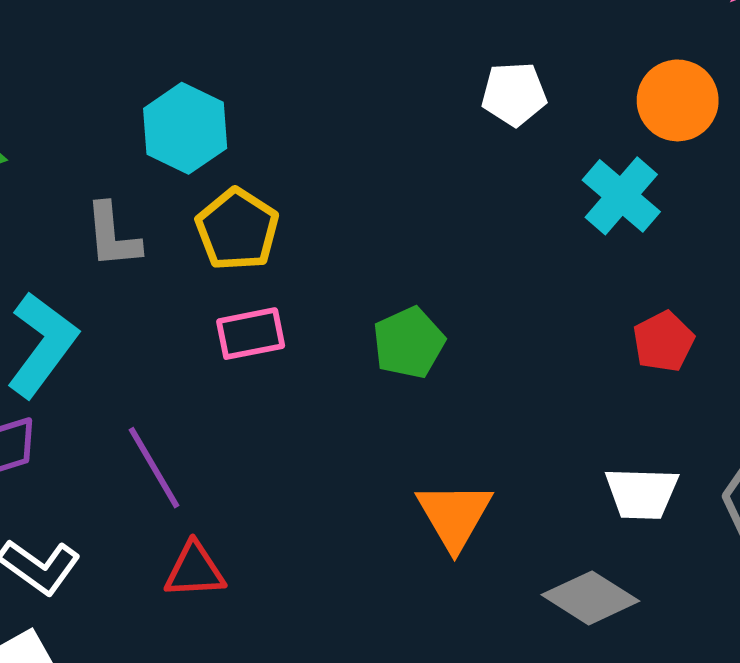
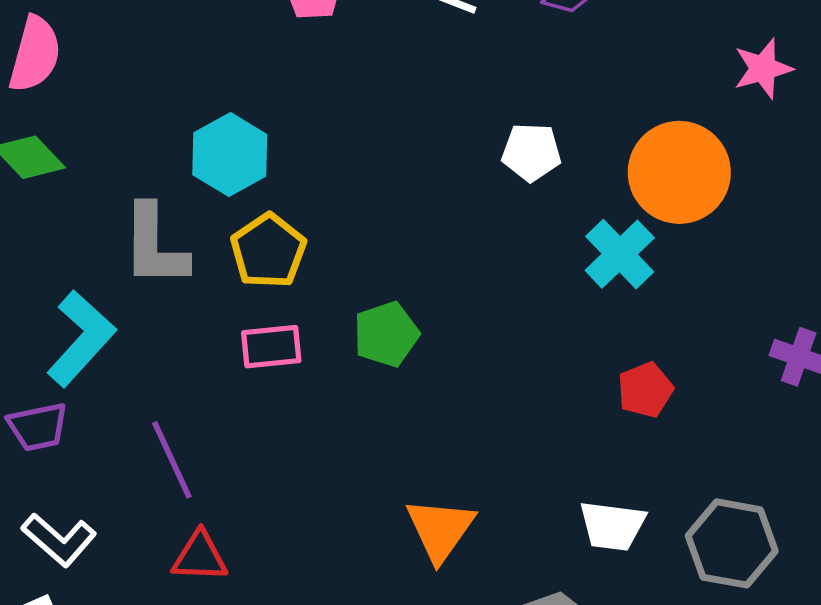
orange circle: (678, 100) -> (679, 172), size x1.4
gray L-shape: (113, 236) -> (154, 246), size x1.4
green pentagon: (409, 343) -> (386, 334), moved

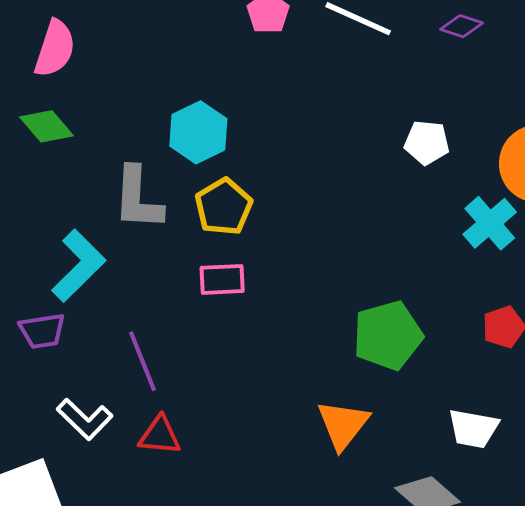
green pentagon: (386, 334) -> (388, 335), moved, size x1.4
white L-shape: (59, 540) -> (85, 419), moved

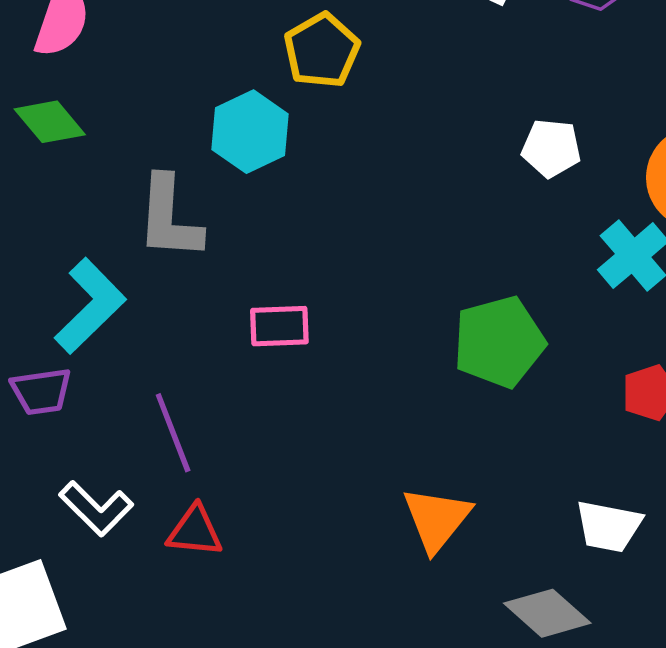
yellow pentagon: (224, 207) -> (322, 50), moved
green pentagon: (388, 335) -> (499, 342), moved

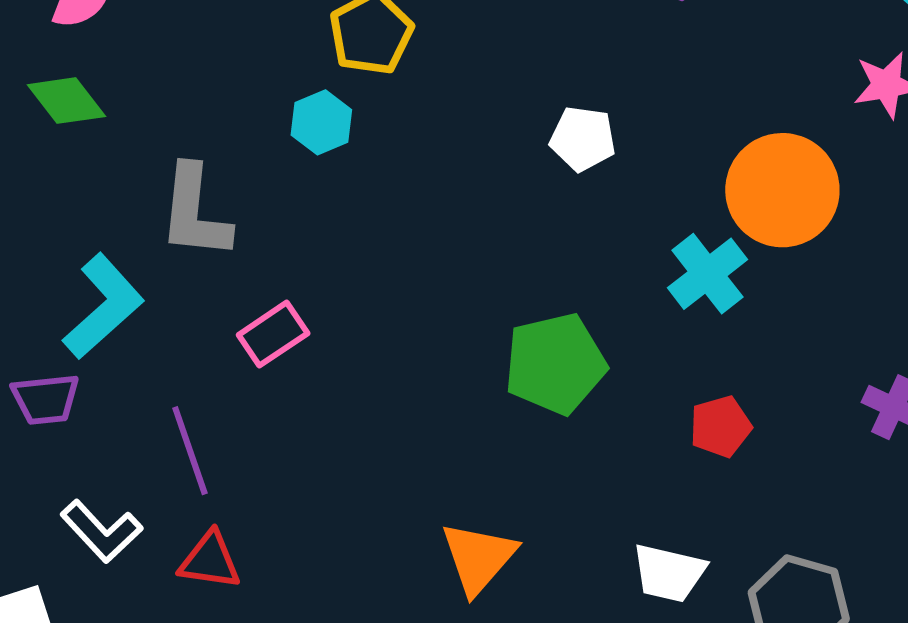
cyan hexagon: (250, 132) -> (321, 122), moved, size x0.7
white pentagon: (551, 148) -> (583, 139), moved
pink rectangle: (279, 326) -> (273, 334), moved, turned -34

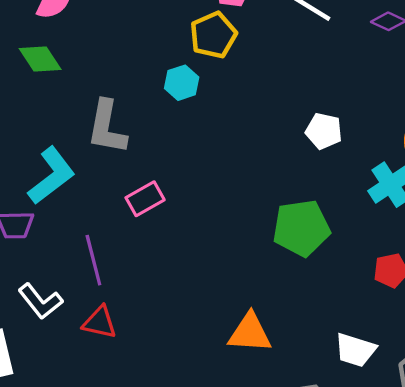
white pentagon: (583, 139) -> (324, 131), moved
orange triangle: (478, 558) -> (250, 333), turned 48

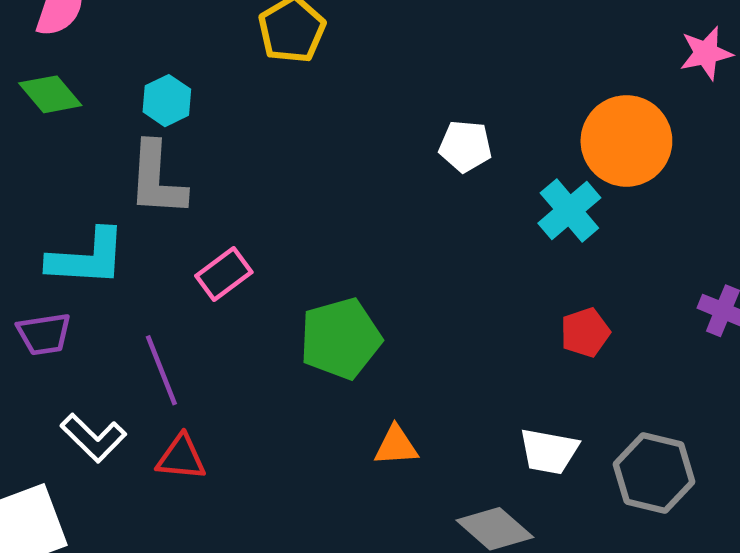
cyan hexagon: (182, 83) -> (167, 101), moved
cyan L-shape: (52, 176) -> (87, 258), turned 48
green pentagon: (301, 228) -> (340, 339), moved
orange triangle: (250, 333) -> (396, 446), size x0.7

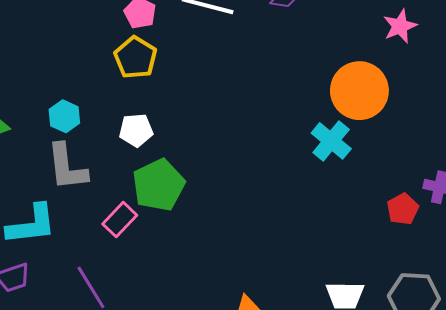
white pentagon: (465, 146) -> (136, 130), moved
red pentagon: (585, 332) -> (403, 209), moved
green pentagon: (340, 339) -> (159, 185), moved

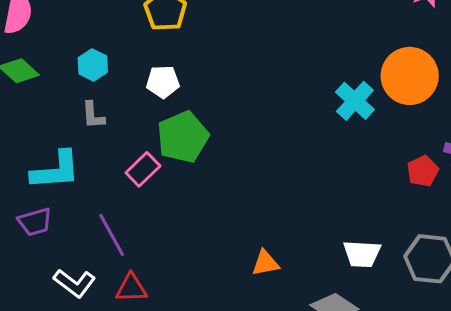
orange circle: (359, 91) -> (410, 76), moved
gray L-shape: (67, 167) -> (93, 115), size x0.6

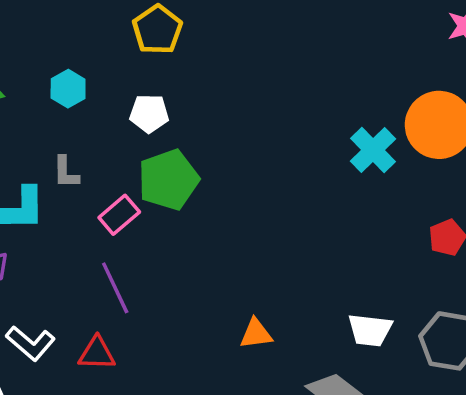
gray L-shape: (93, 115) -> (66, 172), moved
purple line: (112, 235) -> (115, 288), moved

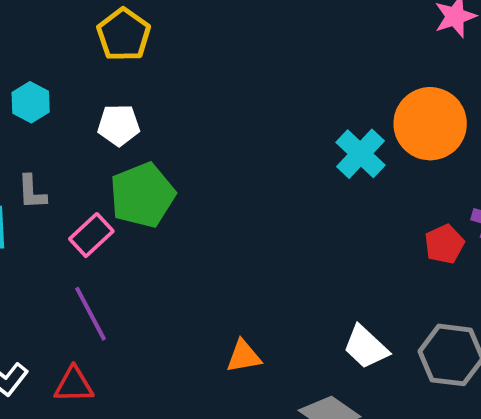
white trapezoid: (370, 330) -> (366, 347), turned 39

